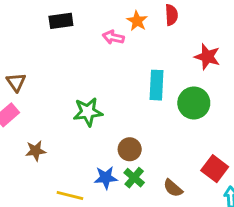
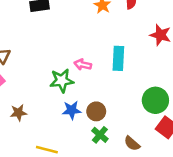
pink arrow: (113, 37) -> (83, 65), moved
green circle: (194, 103) -> (155, 100), moved
blue star: (106, 178) -> (72, 110), moved

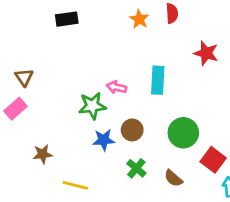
green circle: (155, 100) -> (183, 133), moved
brown circle: (96, 111) -> (132, 130), moved
brown star: (19, 113) -> (43, 154), moved

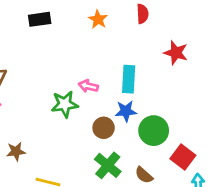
orange star: (139, 19) -> (98, 19), moved
blue star: (104, 140) -> (126, 111), moved
green cross: (136, 168) -> (108, 165), size x1.4

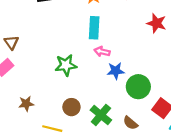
cyan rectangle: (129, 79) -> (94, 28), moved
pink arrow: (88, 86) -> (102, 52), moved
brown circle: (104, 128) -> (71, 107), moved

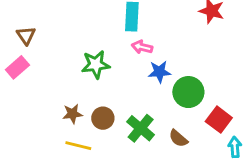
brown star: (26, 104) -> (72, 114), moved

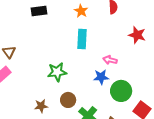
pink arrow: (142, 47) -> (110, 60), moved
brown circle: (103, 118) -> (68, 100), moved

